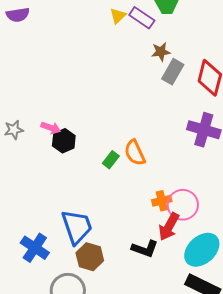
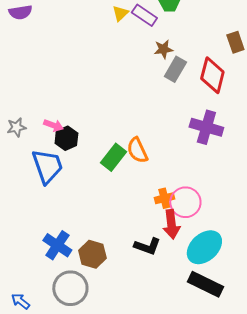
green rectangle: (111, 160) -> (113, 157), size x1.5
blue trapezoid: (77, 227) -> (47, 166), moved
red arrow: (169, 227) -> (171, 224), turned -36
blue cross: (35, 248) -> (57, 245), moved

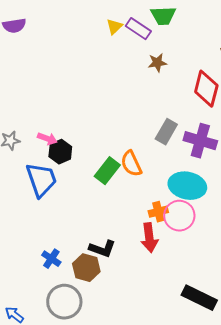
gray rectangle: (175, 69) -> (166, 132), moved
red arrow: (171, 224) -> (149, 238), moved
blue cross: (57, 245) -> (51, 259), size x0.7
black L-shape: (147, 246) -> (102, 249), moved
cyan ellipse: (204, 247) -> (187, 186), moved, turned 54

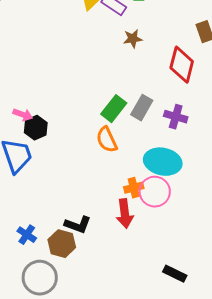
purple cross: (200, 141) -> (176, 117), size x0.7
green rectangle: (107, 171) -> (114, 109), moved
black rectangle: (199, 298) -> (175, 274), size x0.7

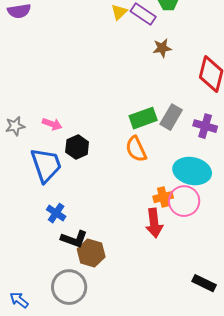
green rectangle: (114, 109) -> (143, 118), turned 32
black hexagon: (36, 128) -> (77, 147), moved
black L-shape: (78, 225) -> (74, 239), moved
blue cross: (27, 235) -> (56, 213), moved

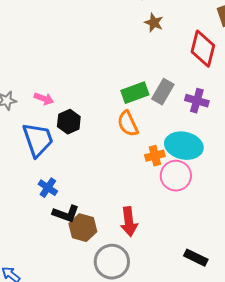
brown star: (162, 48) -> (154, 23), turned 30
orange cross: (163, 197) -> (155, 156), moved
red arrow: (154, 223) -> (129, 222), moved
gray circle: (69, 287) -> (112, 262), moved

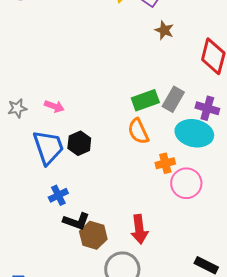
black hexagon: (69, 122) -> (79, 143), moved
cyan ellipse: (184, 146) -> (194, 133), moved
blue cross: (48, 188) -> (58, 195), turned 30

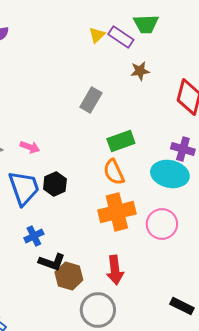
brown star: (164, 30) -> (140, 71), turned -30
gray rectangle: (173, 99) -> (91, 100), moved
orange cross: (165, 163) -> (117, 212), moved, size x1.8

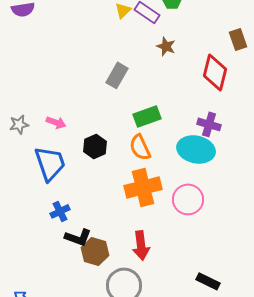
brown star: (140, 71) -> (166, 46), turned 30
black hexagon: (55, 184) -> (95, 146), moved

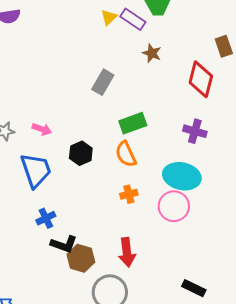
cyan ellipse: (196, 149) -> (182, 176), moved
orange cross: (143, 187) -> (129, 194), size x0.5

